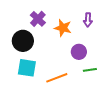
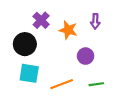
green line: (90, 70) -> (96, 84), moved

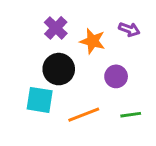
purple arrow: (95, 21) -> (129, 29), turned -72
black circle: (25, 44) -> (59, 69), moved

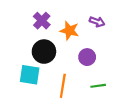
orange line: (84, 115) -> (63, 86), turned -60

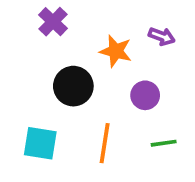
purple cross: (42, 21) -> (53, 22), moved
cyan square: (30, 75) -> (40, 143), moved

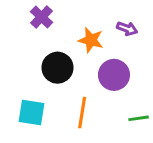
purple circle: (145, 95) -> (114, 75), size x1.4
green line: (164, 143) -> (139, 118), moved

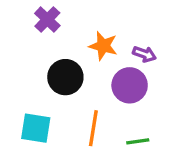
purple arrow: (127, 29) -> (144, 54), moved
green line: (139, 118) -> (138, 141), moved

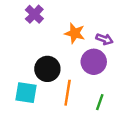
black circle: (65, 77) -> (47, 69), moved
green line: (138, 141) -> (100, 102), turned -63

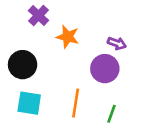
orange star: (75, 33) -> (68, 37), moved
black circle: (47, 69) -> (23, 65), moved

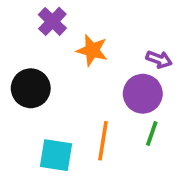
cyan square: (29, 103) -> (56, 155), moved
green line: (111, 114) -> (152, 133), moved

